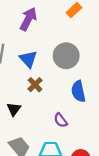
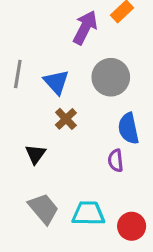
purple arrow: (28, 19) -> (85, 28), moved
purple semicircle: (61, 120) -> (116, 161), moved, turned 32

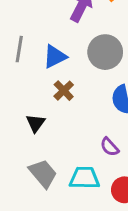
blue triangle: (56, 82) -> (55, 57), turned 45
purple semicircle: (116, 161) -> (110, 147), moved, turned -36

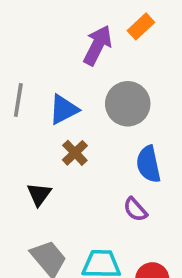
purple semicircle: (110, 147) -> (135, 209), moved

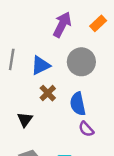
orange rectangle: (141, 26) -> (98, 23), moved
blue semicircle: (148, 164) -> (78, 104), moved

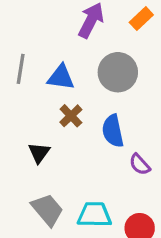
blue triangle: (41, 65) -> (61, 77), turned 35
purple semicircle: (86, 129) -> (140, 164), moved

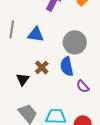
gray circle: (118, 72) -> (75, 42), moved
brown cross: (71, 116) -> (42, 67), moved

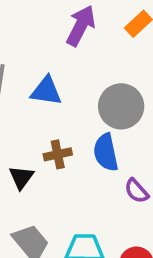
brown cross: (42, 67) -> (58, 154), turned 32

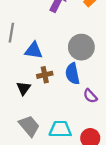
blue triangle: (46, 91) -> (34, 50), moved

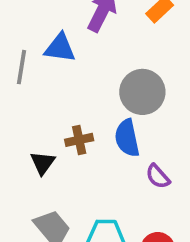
blue triangle: (34, 50) -> (60, 48), moved

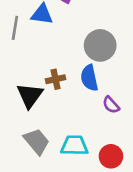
black triangle: (43, 163) -> (30, 95), size x1.5

